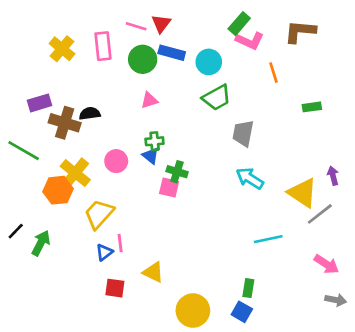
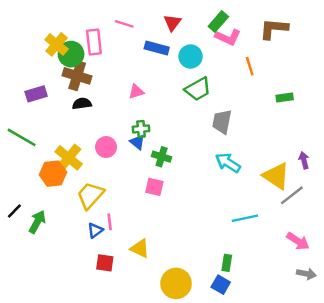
red triangle: (161, 24) -> (172, 23), moved
green circle: (143, 59) -> (71, 54), moved
brown cross: (65, 123) -> (77, 76), moved
pink square: (169, 188) -> (154, 187), moved

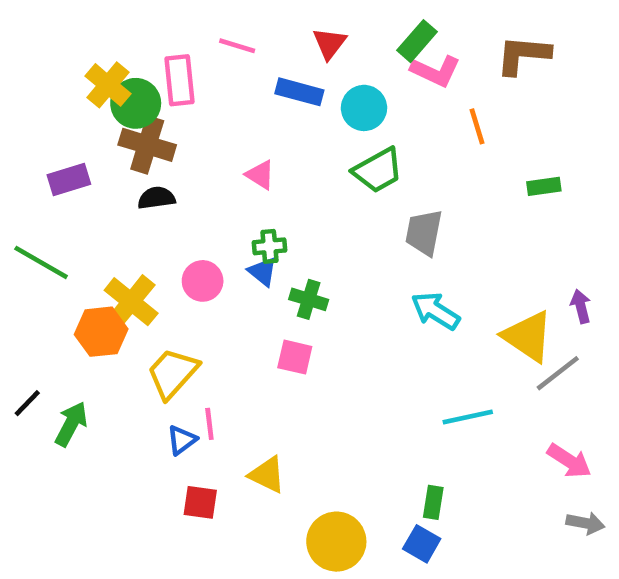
pink triangle: (136, 91) -> (260, 175), turned 49

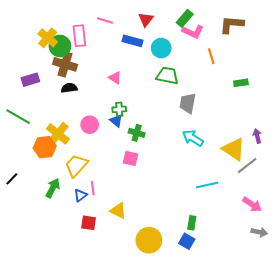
green trapezoid: (378, 170) -> (167, 76), turned -140
green arrow: (71, 424) -> (53, 188), moved

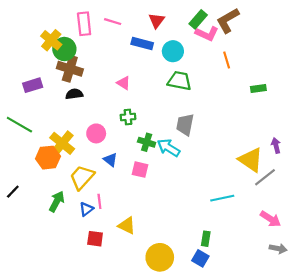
brown L-shape: (232, 25) -> (228, 21), moved, turned -35
pink rectangle: (79, 36) -> (84, 24), moved
gray trapezoid: (188, 103) -> (185, 125), moved
blue triangle: (116, 121) -> (110, 160), moved
cyan arrow: (193, 138) -> (169, 148), moved

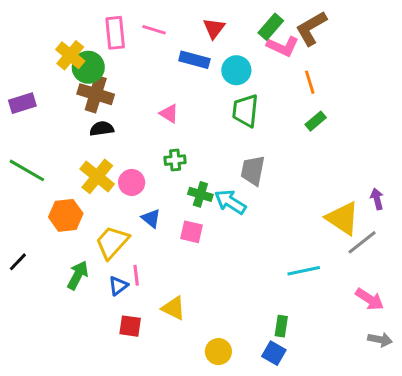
green trapezoid: (179, 81) -> (245, 111), turned -95
purple rectangle: (33, 85) -> (22, 103), moved
green rectangle: (258, 88) -> (316, 121), moved, turned -32
yellow cross: (62, 143) -> (97, 176), moved
yellow circle: (160, 257) -> (218, 352), size x0.7

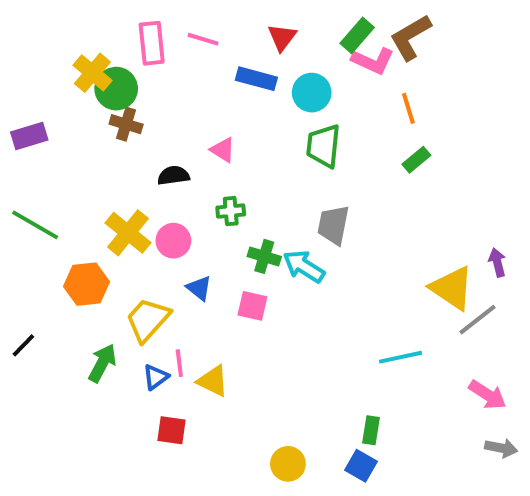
brown cross: (96, 94) -> (126, 124), size x0.7
black semicircle: (102, 129) -> (173, 176), moved
yellow triangle: (174, 308) -> (213, 381), moved

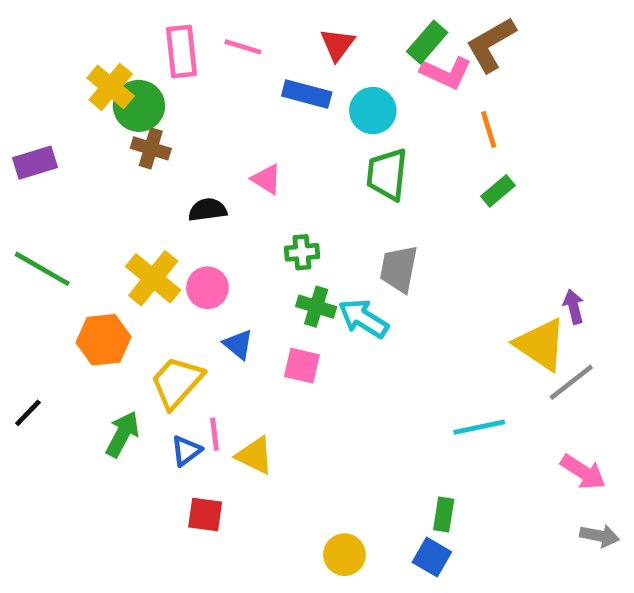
green cross: (231, 211) -> (302, 252), moved
purple arrow: (497, 262) -> (574, 307), moved

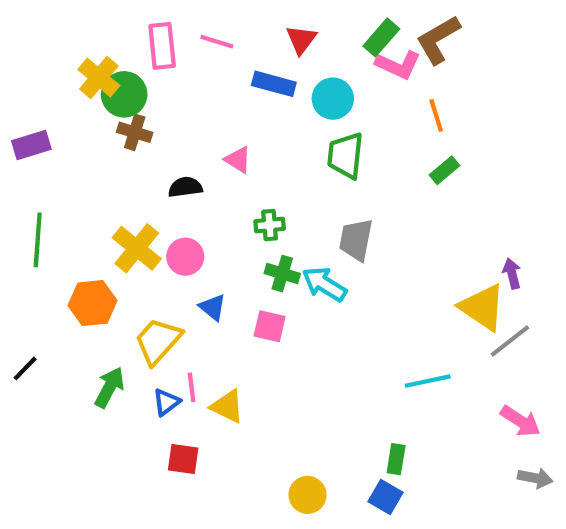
green line: (42, 269) -> (38, 240), turned 64

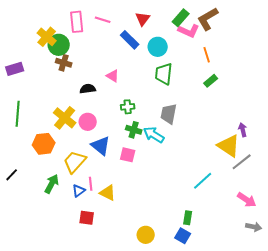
blue rectangle: (274, 84) -> (130, 40), turned 30
blue triangle: (213, 307) -> (101, 146), size x1.5
cyan line: (428, 381) -> (203, 181), turned -30

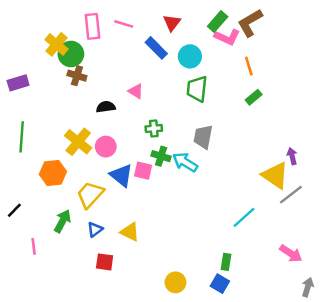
pink square: (128, 155) -> (143, 171), moved
pink line: (91, 184) -> (34, 246), moved
pink arrow: (247, 200) -> (291, 254), moved
gray arrow: (254, 227) -> (308, 287), moved, turned -84

